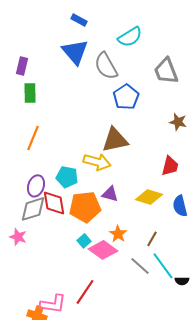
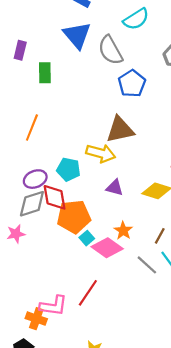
green rectangle: (30, 93) -> (45, 73), moved
purple ellipse: (36, 186) -> (35, 179), turned 50
orange pentagon: (85, 207) -> (74, 217), moved
pink star: (18, 237) -> (16, 234), turned -30

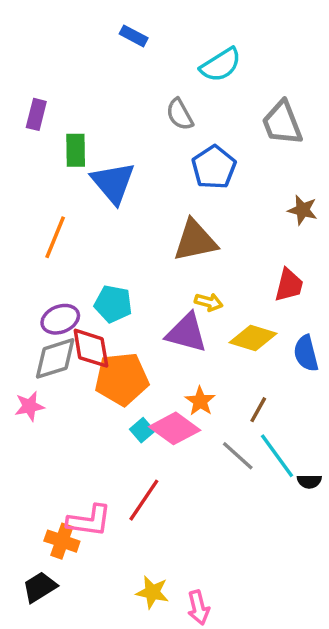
blue triangle: (77, 35) -> (113, 183), moved
gray semicircle: (110, 50) -> (180, 114), size x0.7
yellow arrow: (101, 153) -> (209, 302), moved, size x0.6
purple triangle: (115, 188) -> (187, 333), size x1.5
cyan square: (87, 238) -> (142, 430), moved

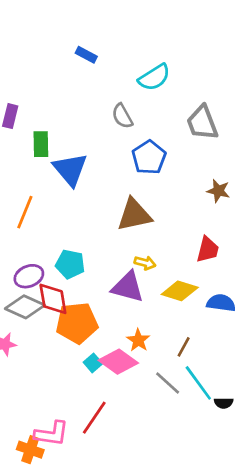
blue semicircle: (306, 353) -> (221, 303), turned 112
gray diamond: (55, 358) -> (25, 307), turned 42

